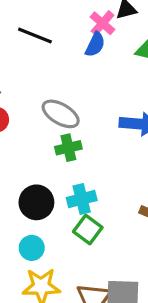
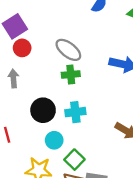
green square: (88, 230) -> (74, 160), moved
cyan circle: (32, 248) -> (54, 140), moved

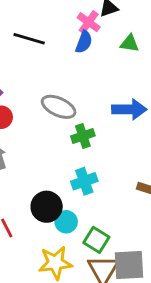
green cross: (71, 74) -> (83, 136), moved
black circle: (43, 110) -> (47, 207), moved

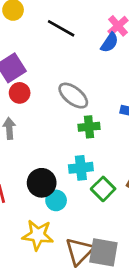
green square: (96, 240) -> (103, 189), moved

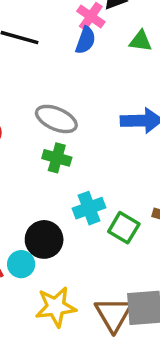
green cross: (89, 127) -> (57, 158), moved, turned 35
cyan circle: (56, 200) -> (21, 264), moved

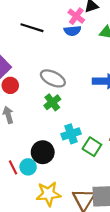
blue semicircle: (85, 40) -> (72, 31), turned 63
green cross: (57, 158) -> (52, 102), turned 35

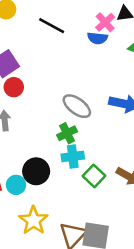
gray ellipse: (53, 78) -> (77, 106), moved
green cross: (52, 102) -> (67, 133), moved
yellow star: (48, 194) -> (33, 220), turned 30

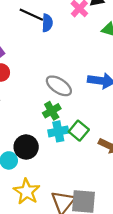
blue semicircle: (98, 38) -> (47, 23), moved, turned -90
green square: (94, 176) -> (79, 131), moved

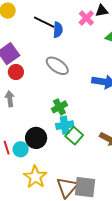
gray ellipse: (59, 86) -> (57, 66), moved
green square: (79, 131) -> (74, 136), moved

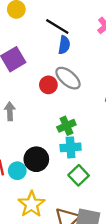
blue semicircle: (58, 30) -> (64, 45), moved
red circle: (16, 72) -> (48, 85), moved
green square: (74, 136) -> (79, 175), moved

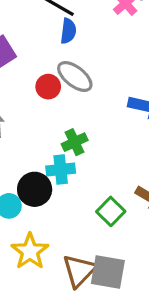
cyan cross: (71, 147) -> (61, 170), moved
green square: (79, 175) -> (111, 211), moved

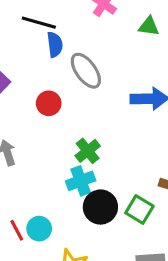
gray ellipse: (75, 76) -> (86, 71), moved, turned 30
black circle: (35, 189) -> (100, 207), moved

